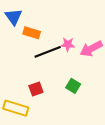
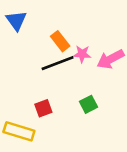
orange rectangle: (32, 33) -> (60, 41), moved, turned 35
green square: (73, 86) -> (89, 104), turned 32

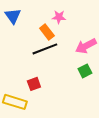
pink star: (82, 54) -> (59, 17), moved
green square: (89, 104) -> (85, 71), moved

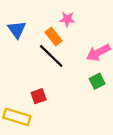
blue triangle: (13, 16) -> (17, 30), moved
black line: (45, 49) -> (51, 56), turned 65

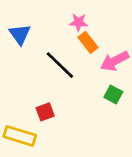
orange rectangle: (54, 36) -> (88, 42), moved
green square: (97, 81) -> (113, 94), turned -35

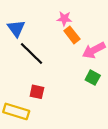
black line: (60, 65) -> (31, 54), moved
red square: (45, 112) -> (37, 92), turned 32

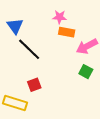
orange rectangle: (72, 35) -> (67, 32), turned -42
red square: (37, 92) -> (34, 85), turned -32

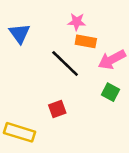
black line: (29, 49) -> (65, 63), moved
red square: (34, 85) -> (57, 109), moved

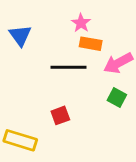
pink star: (77, 22) -> (81, 23), turned 30
black line: (65, 63) -> (69, 67), turned -44

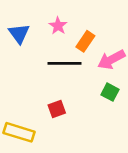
pink star: (81, 23) -> (58, 26), moved
orange rectangle: (91, 44) -> (85, 41), turned -66

